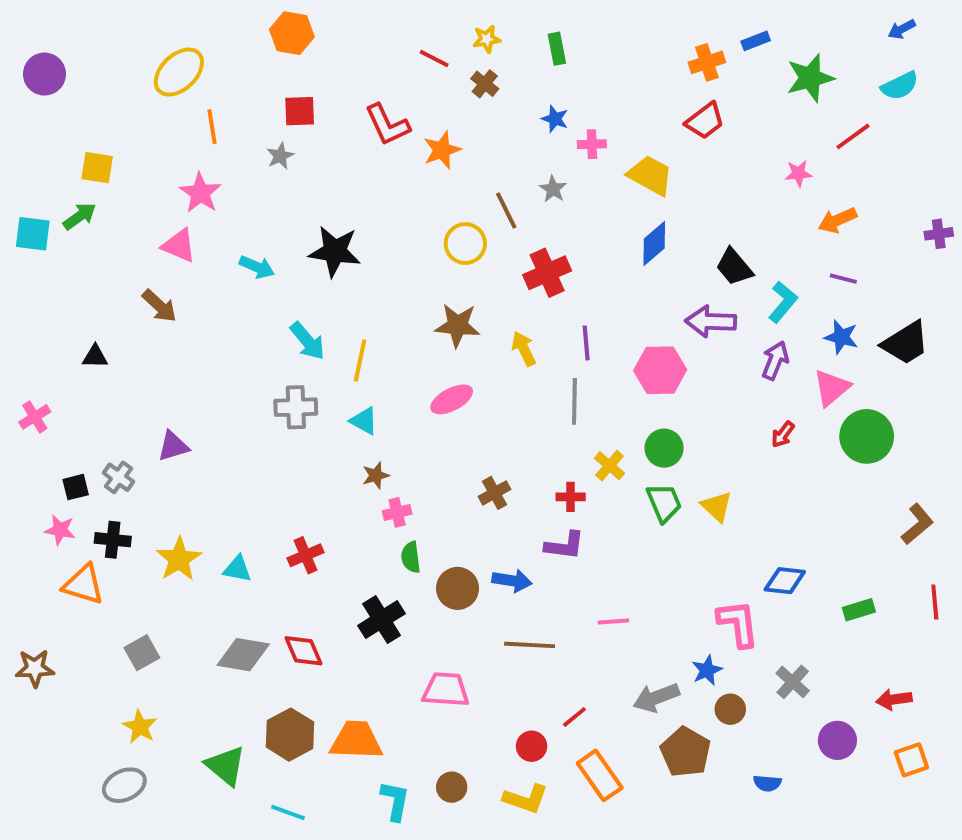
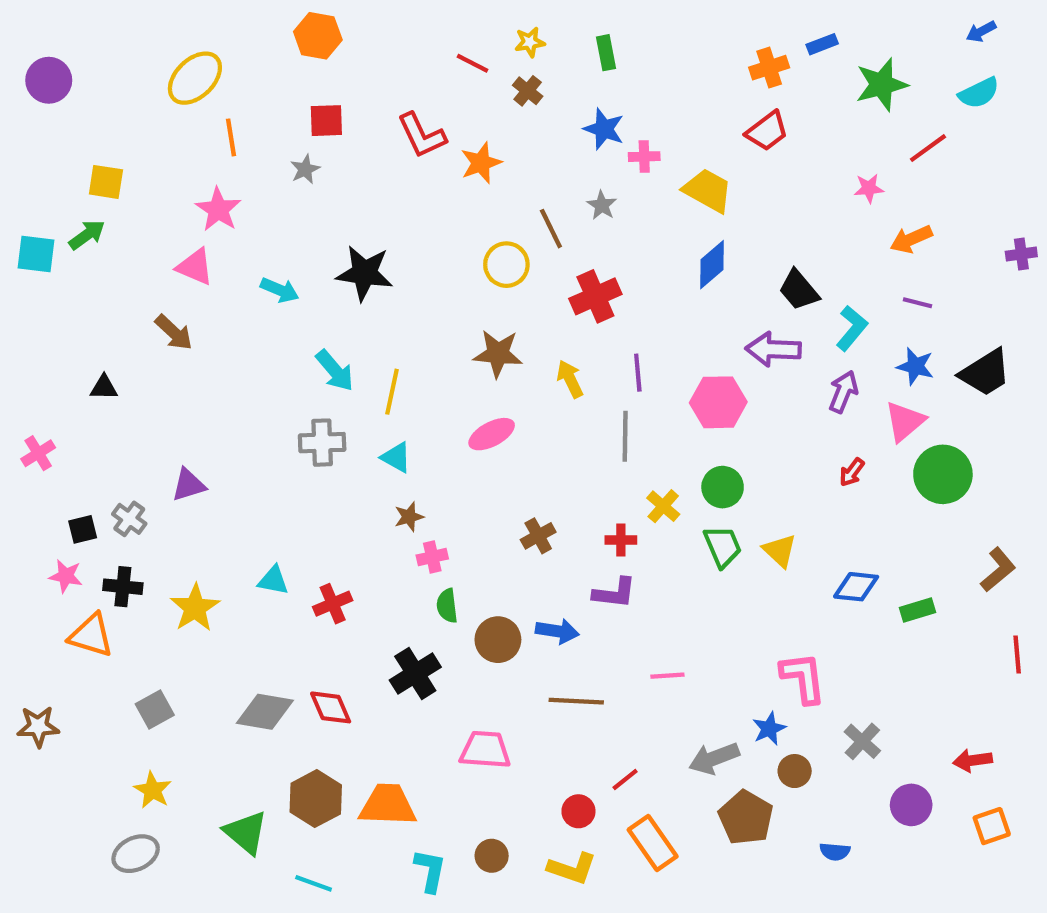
blue star: (555, 119) -> (604, 129), size x1.4
cyan triangle: (237, 569) -> (273, 580), moved
blue diamond: (785, 581) -> (856, 587), moved
green rectangle: (859, 610) -> (917, 610), moved

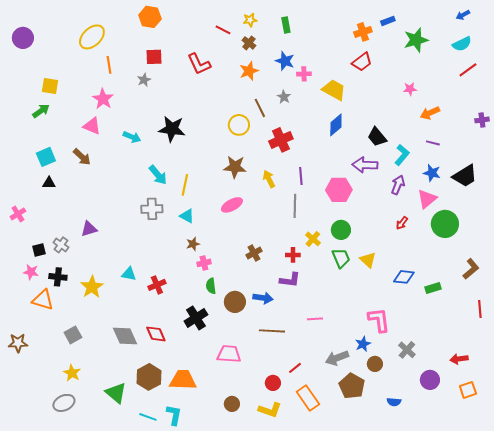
red line: (928, 148) -> (468, 70), moved
orange star: (481, 163) -> (249, 71), moved
cyan square: (36, 254) -> (46, 157), moved, turned -30
gray diamond: (265, 712) -> (125, 336), turned 56
cyan L-shape: (430, 871) -> (174, 415), moved

